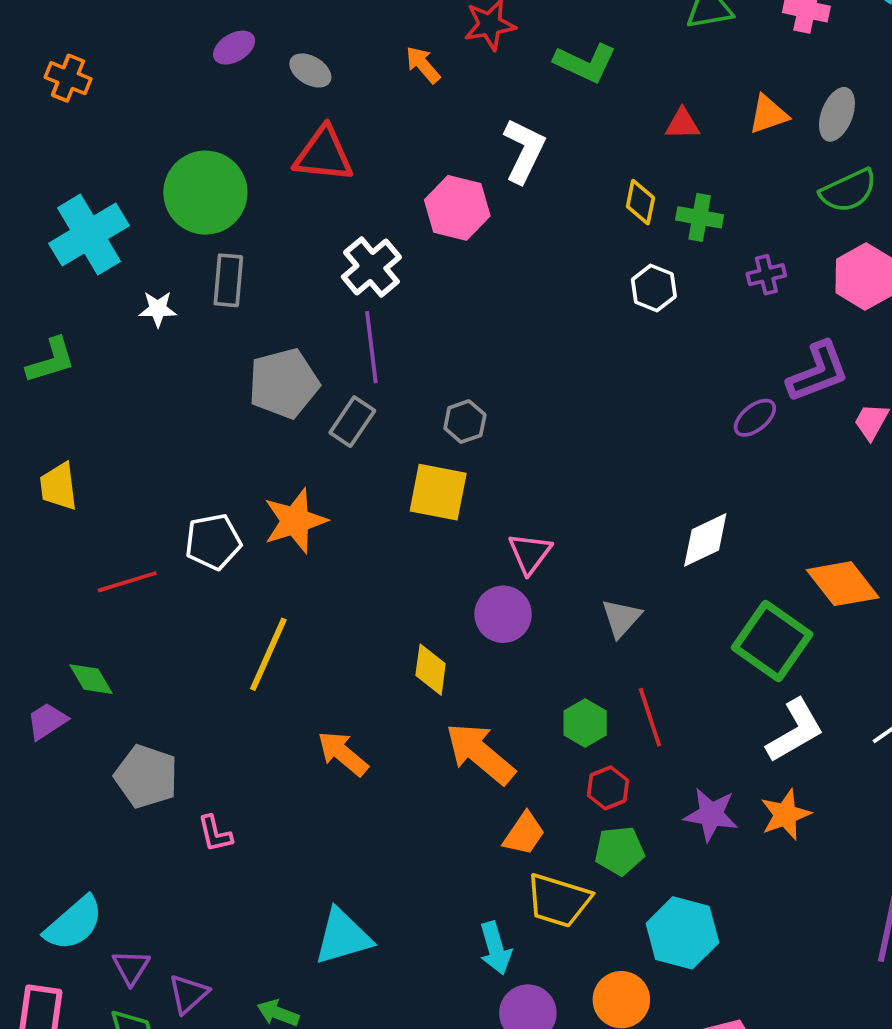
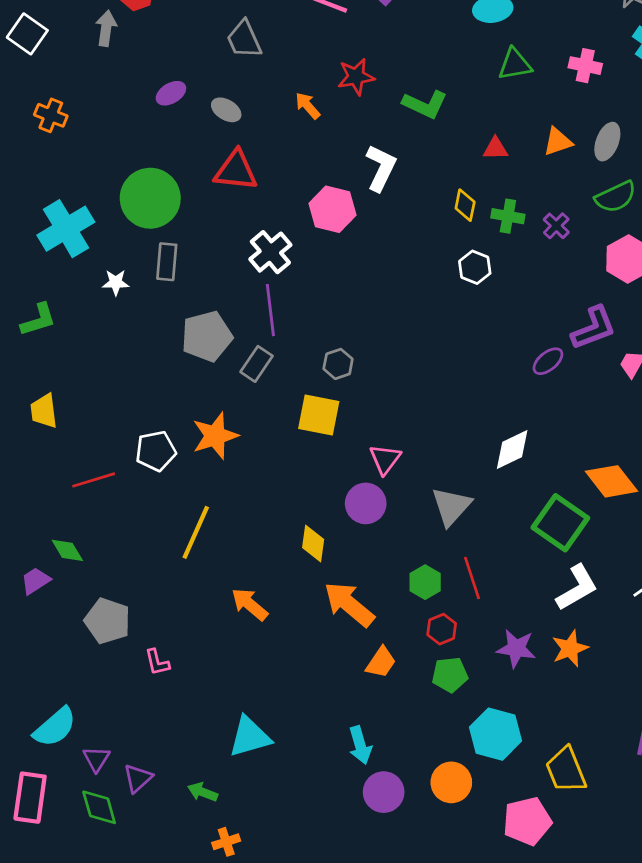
purple cross: (766, 275) -> (556, 226), moved, turned -32
gray triangle: (621, 618) -> (451, 506), size x1.4
yellow trapezoid: (558, 900) -> (566, 770), moved, turned 51

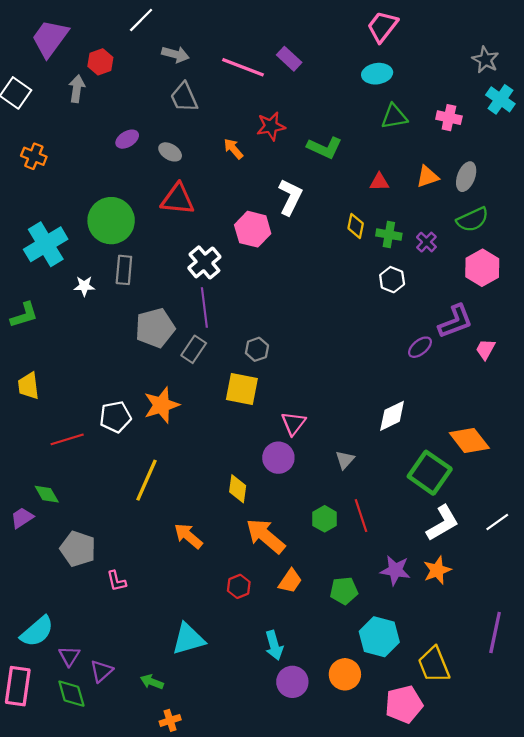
white hexagon: (475, 267) -> (392, 280), moved
gray triangle: (451, 506) -> (345, 460), size x0.6
red hexagon: (442, 629) -> (239, 586), moved

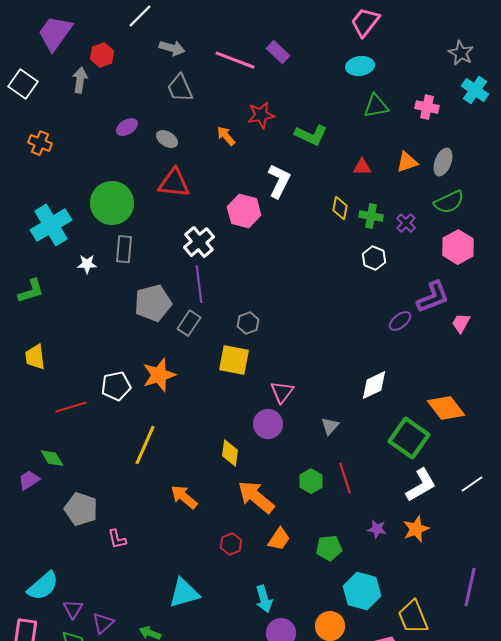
purple star: (395, 570) -> (377, 529), size x0.7

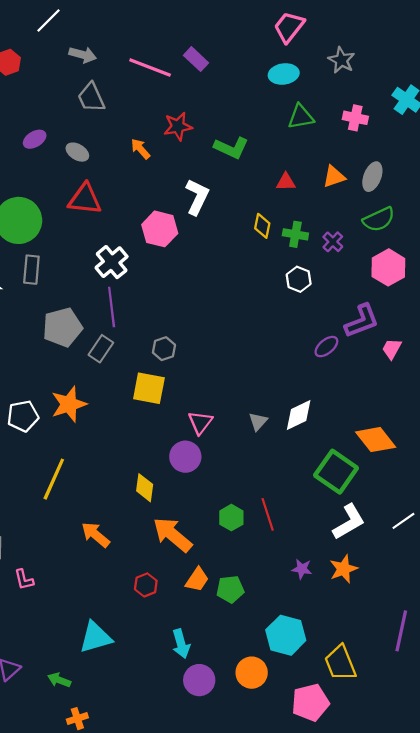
gray star: (461, 53) -> (341, 60), moved
gray triangle: (330, 426) -> (258, 421), moved
green pentagon: (329, 548) -> (230, 589), moved

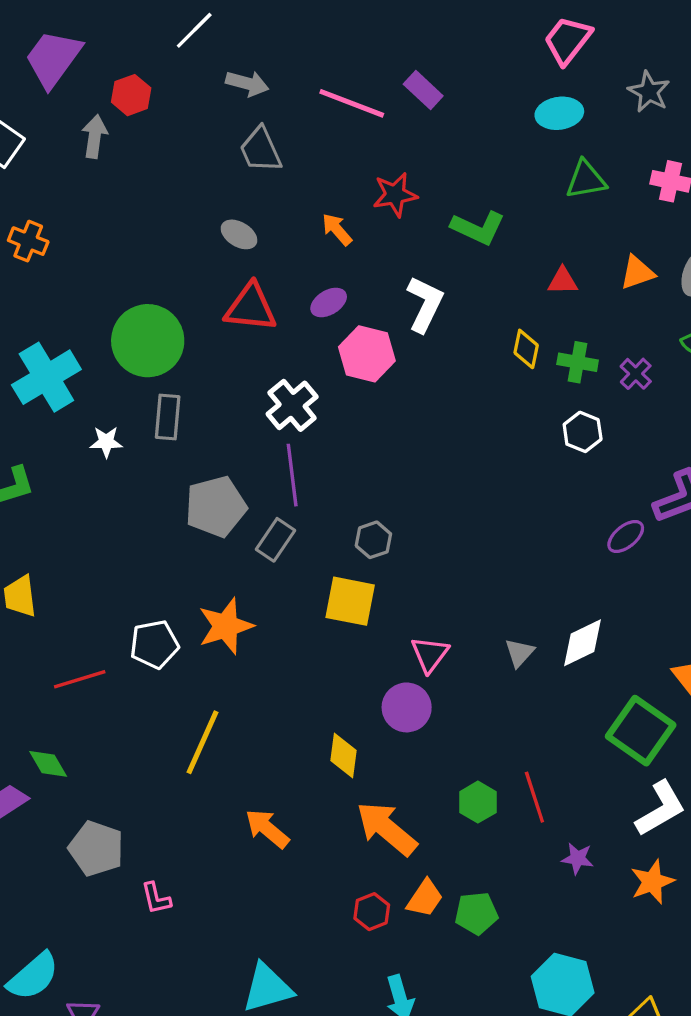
purple ellipse: (35, 139) -> (329, 302), moved
purple star: (302, 569) -> (578, 858), moved
red hexagon: (146, 585) -> (372, 912), moved

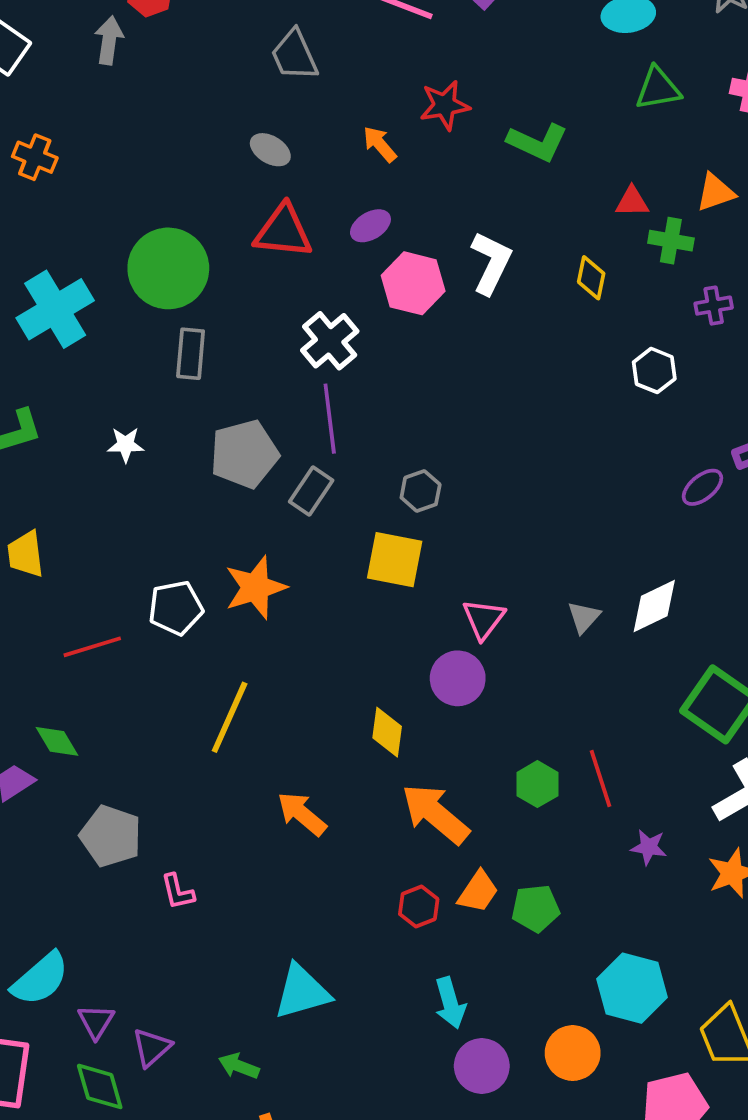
white L-shape: (425, 304) -> (491, 263), moved
green cross: (578, 362) -> (671, 241), moved
purple cross: (636, 374) -> (714, 306), turned 36
white star: (106, 442) -> (126, 445), moved

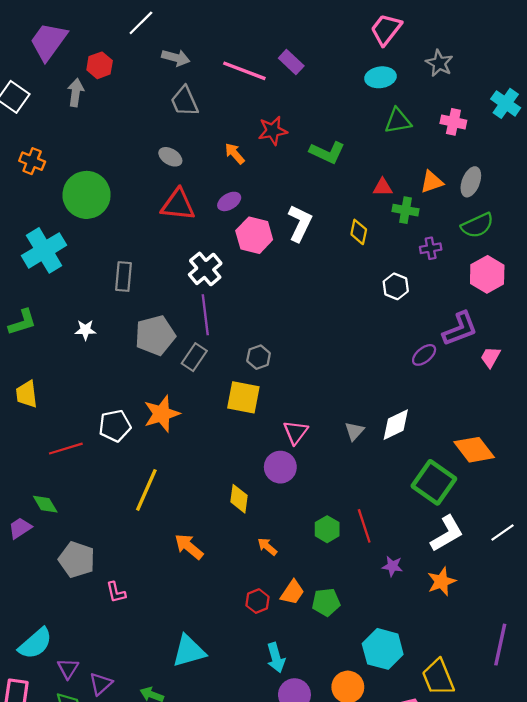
green circle: (168, 268) -> (87, 195), moved
orange arrow: (435, 814) -> (267, 547), size x0.5

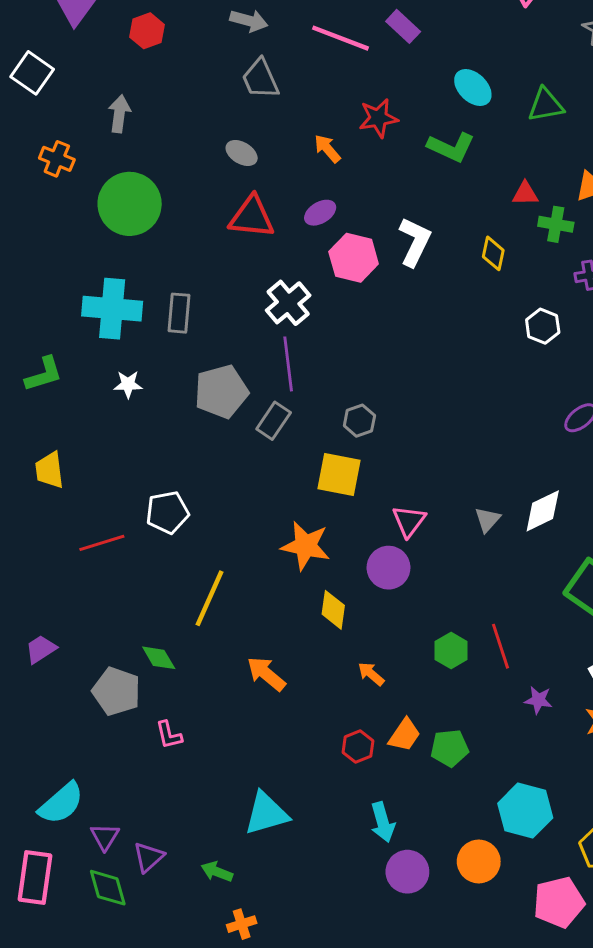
cyan ellipse: (380, 77) -> (473, 88), moved, turned 52
gray arrow: (76, 93) -> (119, 114), moved
cyan cross: (44, 250) -> (112, 309), moved, turned 36
orange star: (162, 414) -> (306, 546), moved, turned 30
green diamond: (45, 504) -> (159, 658), moved

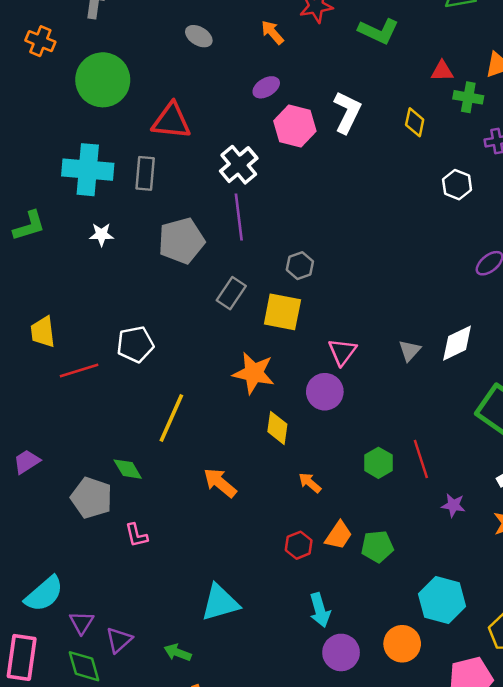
red triangle: (252, 217) -> (171, 121), moved
gray rectangle: (274, 421) -> (231, 293), moved
yellow trapezoid: (50, 470) -> (43, 332), moved

